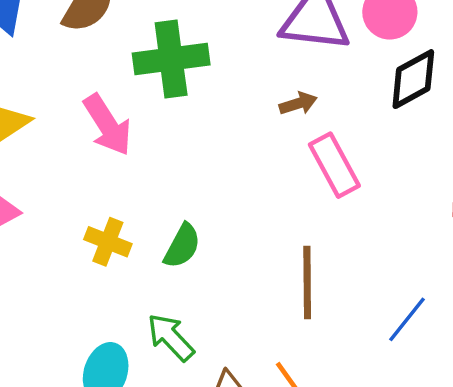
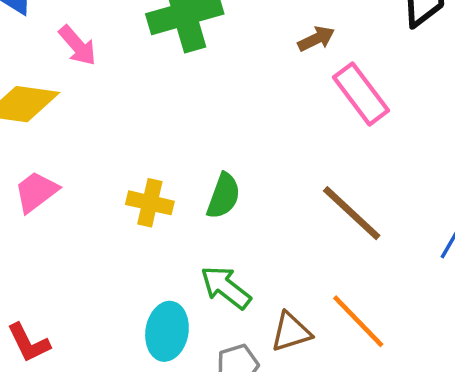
pink arrow: (108, 125) -> (78, 46), moved, size x0.7
brown line: (307, 282) -> (352, 213), turned -38

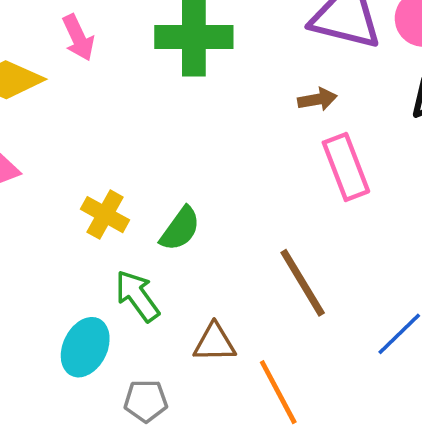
green arrow: (226, 287) -> (137, 296), moved
brown triangle: (291, 332) -> (215, 343), moved

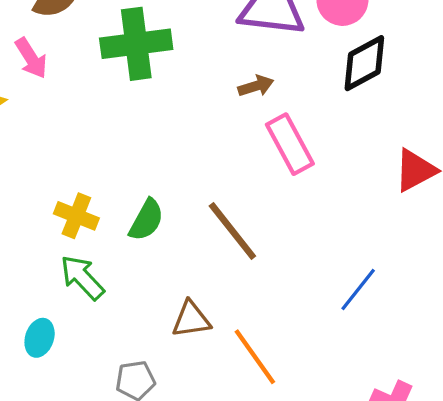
brown line: (303, 283) -> (232, 231), moved
green arrow: (137, 296) -> (82, 277), moved
cyan ellipse: (85, 347) -> (40, 338), moved, size x0.7

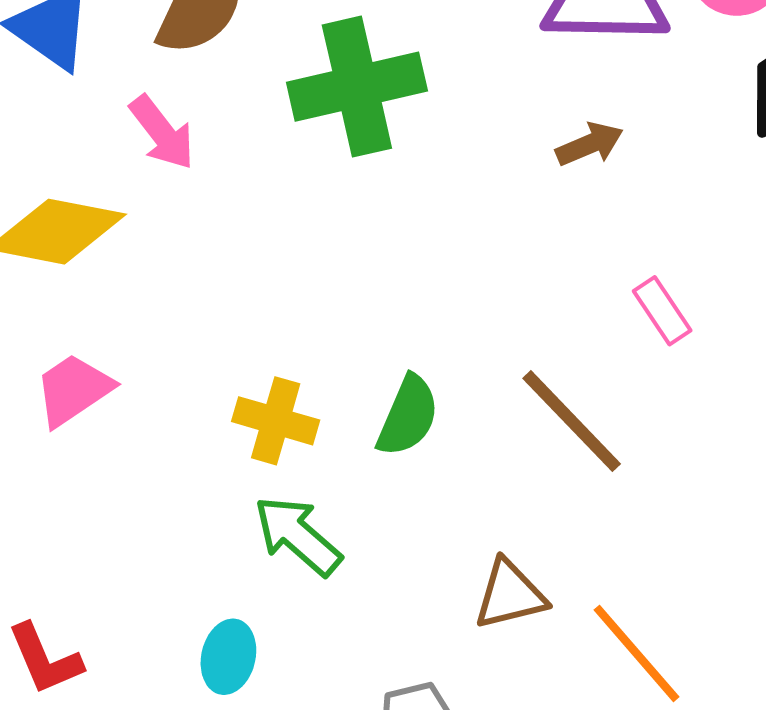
pink rectangle: (290, 144) -> (662, 311), moved, size x0.6

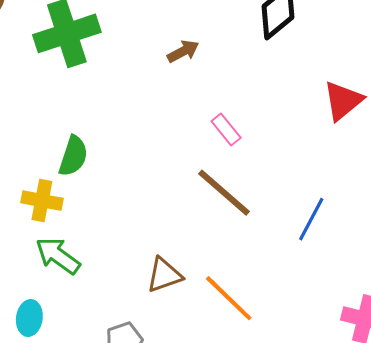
green semicircle: (408, 416) -> (73, 156), moved
brown line: (572, 421) -> (224, 193), moved

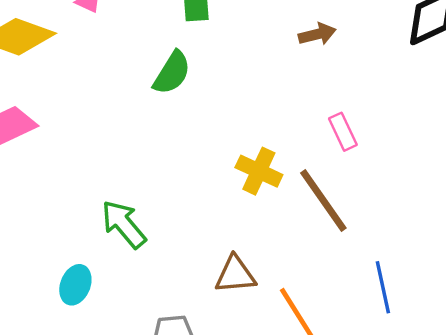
green semicircle: (73, 156) -> (172, 73), moved
yellow cross: (42, 201) -> (259, 171), moved
blue line: (311, 219) -> (383, 287), moved, turned -54

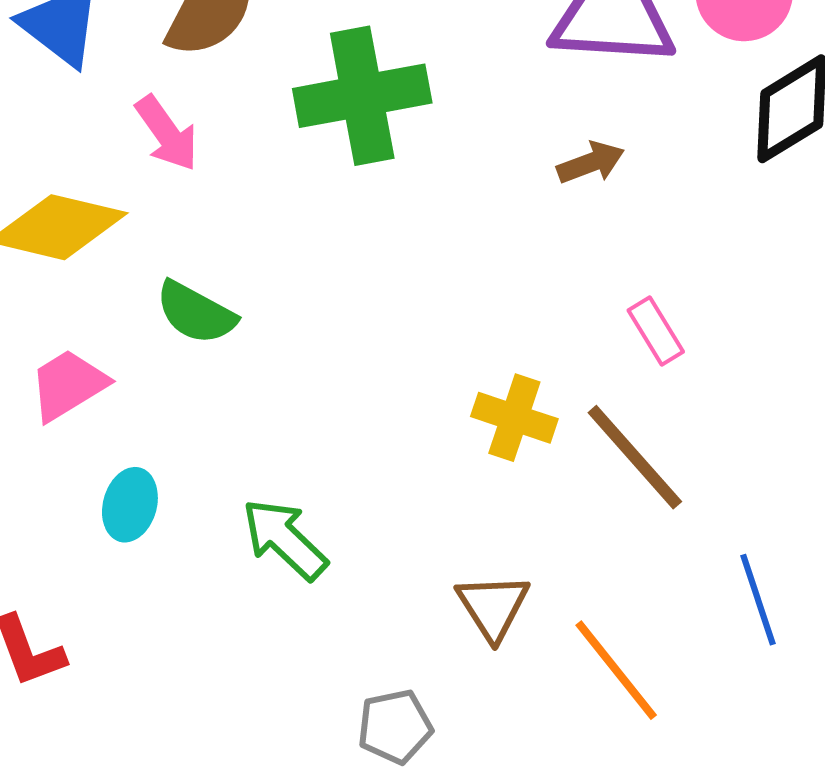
green semicircle: (172, 73) -> (196, 313), moved, turned 93
brown triangle: (235, 275) -> (493, 607), turned -51
cyan ellipse: (75, 285) -> (130, 505), moved

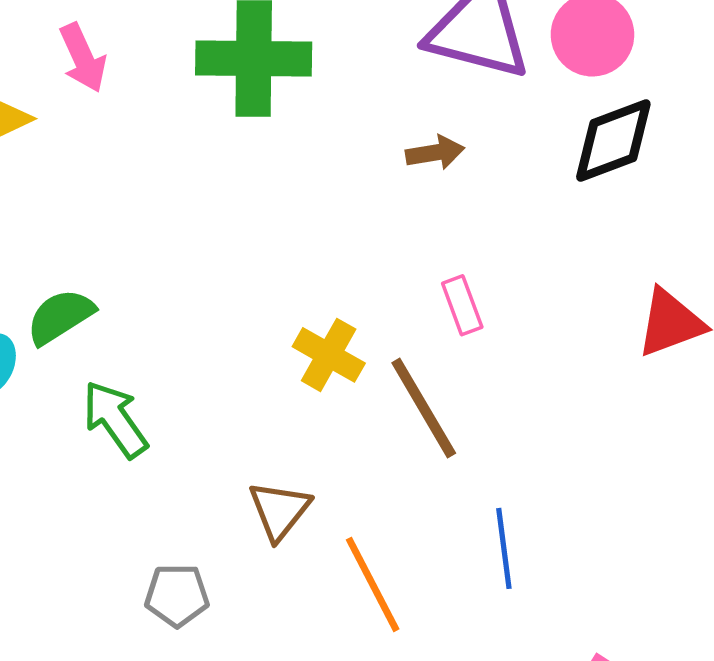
green semicircle: (196, 313) -> (60, 317), moved, turned 108

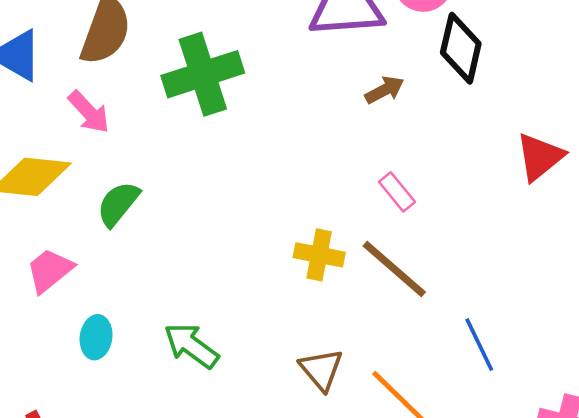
black diamond: (613, 140) -> (461, 48), turned -38
brown arrow: (435, 153) -> (385, 90), moved
green semicircle: (60, 317) -> (118, 204), moved

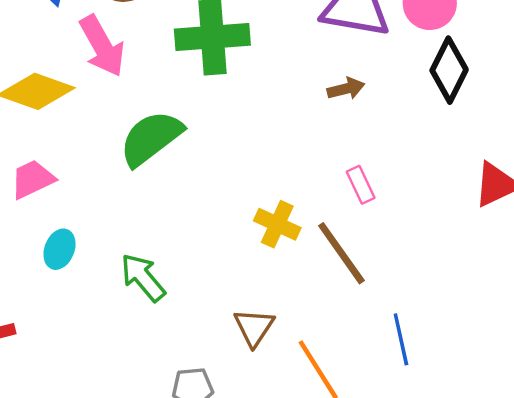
brown arrow: (385, 90) -> (346, 89), moved
pink arrow: (89, 112) -> (102, 46), size x1.4
green semicircle: (118, 204) -> (151, 138), moved, size x1.5

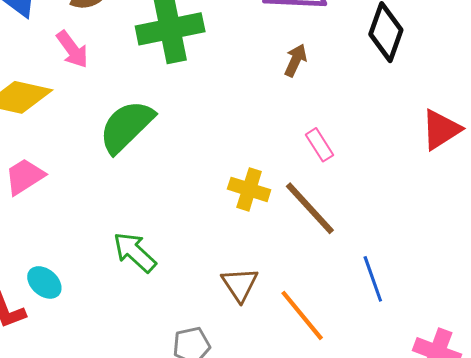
pink arrow: (102, 46) -> (72, 49), size x0.7
brown arrow: (346, 89) -> (296, 60), turned -44
cyan ellipse: (59, 249) -> (44, 282), moved, turned -64

